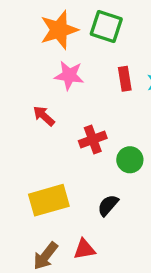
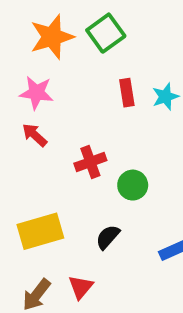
green square: (106, 26) -> (106, 33), turned 36
pink star: (69, 75) -> (36, 93), moved
red triangle: (84, 249) -> (81, 287), turned -40

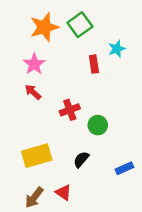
pink star: (36, 93) -> (34, 64), turned 30
cyan star: (165, 97) -> (117, 49), moved
red triangle: (81, 287) -> (63, 192), turned -36

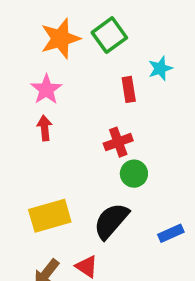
red arrow: (33, 92) -> (45, 128), turned 42
red cross: (70, 110) -> (118, 142), moved
black semicircle: (81, 159) -> (111, 221), size x1.6

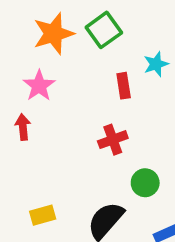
red arrow: (45, 128) -> (23, 127), moved
green circle: (134, 174) -> (145, 183), moved
yellow rectangle: (50, 216) -> (43, 215), size x0.6

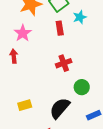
cyan star: (156, 64) -> (80, 17), moved
red rectangle: (124, 86) -> (60, 28), moved

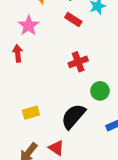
red rectangle: (60, 28) -> (73, 19), turned -48

